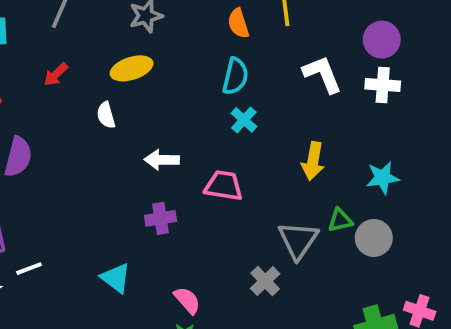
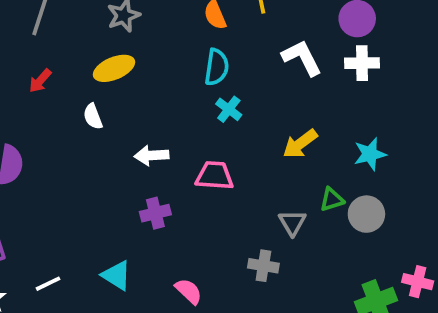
yellow arrow: (313, 161) -> (300, 144), turned 48
gray triangle: (298, 240) -> (292, 223), size x0.7
white line: (29, 269) -> (48, 284), moved
gray cross: (265, 281) -> (263, 266), turned -32

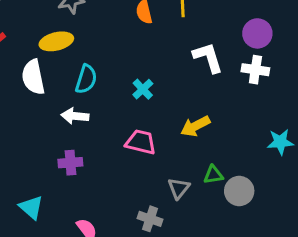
cyan semicircle: (217, 67) -> (86, 79), moved
white semicircle: (93, 116) -> (33, 77), size x1.6
cyan star: (370, 154) -> (280, 142), moved
pink trapezoid: (214, 176) -> (141, 142), moved

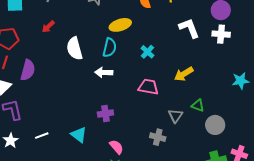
yellow ellipse: (56, 41) -> (120, 25), moved
purple cross: (70, 163) -> (105, 114), moved
green triangle: (213, 175) -> (198, 105), turned 32
gray circle: (239, 191) -> (215, 125), moved

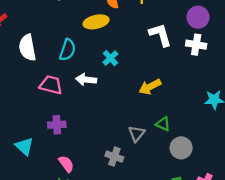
yellow ellipse: (120, 25) -> (96, 22), moved
white arrow: (104, 72) -> (86, 80), moved
pink trapezoid: (148, 87) -> (51, 85), moved

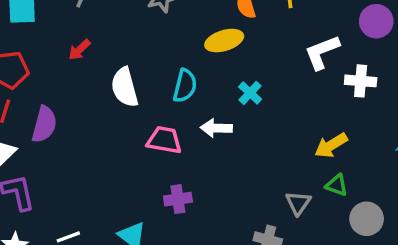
white L-shape: (160, 35) -> (322, 52), turned -90
white cross: (196, 45) -> (361, 81), moved
yellow arrow: (150, 87) -> (331, 145), moved

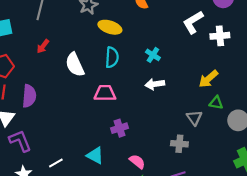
yellow ellipse: (224, 41) -> (110, 27), moved, turned 45
white arrow: (216, 128) -> (155, 84), moved

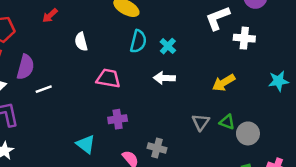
cyan semicircle: (112, 57) -> (138, 41), moved
white semicircle: (75, 65) -> (81, 42), size x0.7
green triangle: (216, 103) -> (227, 122), moved
gray cross: (179, 144) -> (157, 148), moved
white line: (56, 163) -> (44, 89), moved

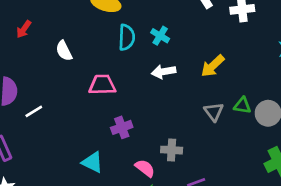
yellow arrow: (224, 83) -> (213, 66), moved

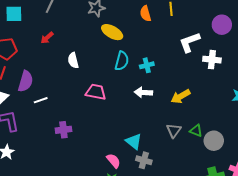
cyan cross: (160, 36) -> (147, 65), turned 32
purple cross: (122, 127) -> (63, 130), moved
gray cross: (172, 150) -> (144, 160), moved
cyan triangle: (93, 162) -> (134, 142), moved

